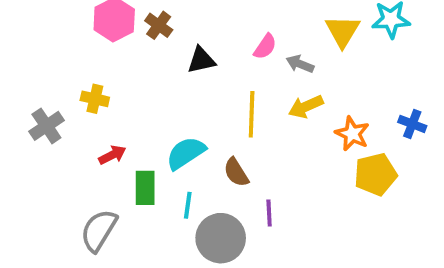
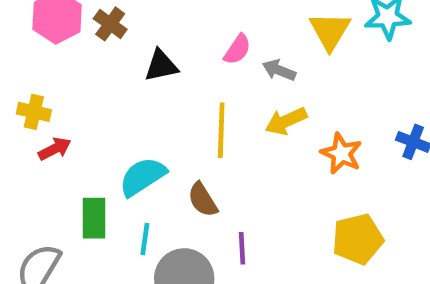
red arrow: (112, 155) -> (55, 149), moved
yellow pentagon: (375, 174) -> (358, 239), moved

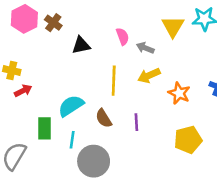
pink semicircle: (237, 49) -> (123, 37), turned -54
purple line: (242, 248) -> (136, 122), moved

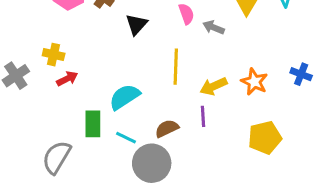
black triangle: (81, 45) -> (137, 24), turned -36
yellow arrow: (149, 76) -> (214, 86), moved
brown semicircle: (104, 118) -> (167, 128), moved, turned 96
cyan line: (72, 140) -> (126, 138), turned -72

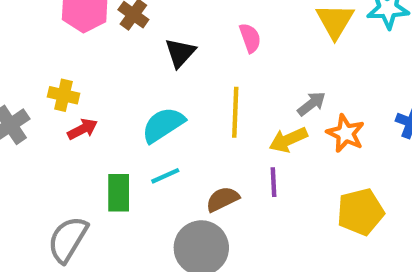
gray arrow: (214, 27) -> (312, 104), moved, turned 120
cyan semicircle: (124, 97) -> (163, 125), moved
cyan line: (126, 138) -> (165, 176), moved, turned -50

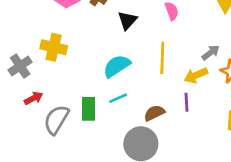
yellow cross: (63, 95) -> (54, 47), size x1.4
red arrow: (83, 129) -> (34, 98), moved
gray semicircle: (68, 239) -> (56, 120), moved

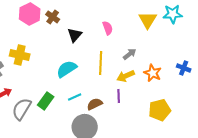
gray arrow: (211, 53) -> (130, 54), moved
cyan line: (118, 98) -> (75, 97), moved
green rectangle: (89, 109) -> (46, 101), turned 36

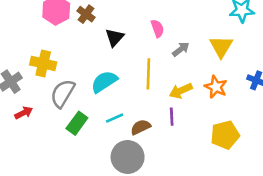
yellow triangle: (148, 20) -> (221, 47), moved
gray arrow: (130, 54) -> (181, 49), moved
gray semicircle: (22, 109) -> (63, 93), moved

